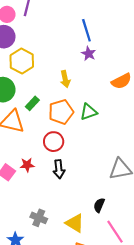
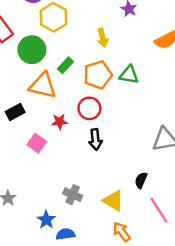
green triangle: (89, 112) -> (129, 75), turned 30
red star: (27, 165) -> (59, 122), moved

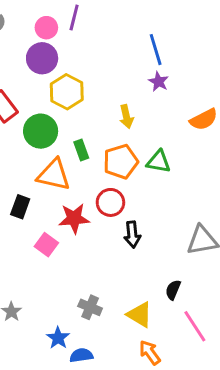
green rectangle: (65, 65) -> (81, 150), turned -63
black rectangle: (15, 112) -> (20, 207), turned -42
red star: (59, 122) -> (74, 218), size x1.5
black arrow: (95, 140) -> (132, 234), moved

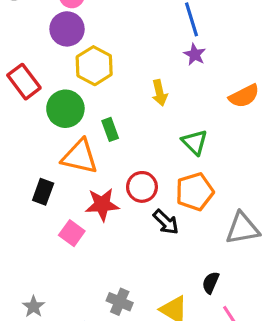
orange pentagon: (121, 162) -> (195, 192), moved
green triangle: (159, 162) -> (195, 142), turned 35
black arrow: (132, 234) -> (166, 222), turned -40

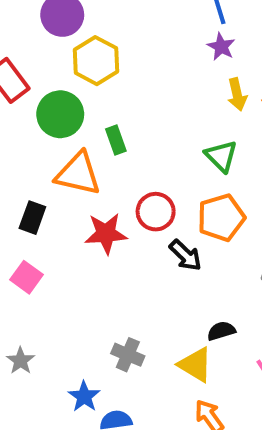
yellow arrow: (160, 93) -> (237, 94), moved
pink square: (72, 233) -> (26, 277), moved
black semicircle: (211, 283) -> (221, 331), moved, turned 50

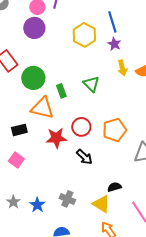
yellow hexagon: (96, 61) -> (84, 35), moved
green triangle: (221, 156) -> (91, 84), moved
black rectangle: (32, 218) -> (19, 130), turned 56
black arrow: (185, 255) -> (84, 157), moved
blue star: (84, 396) -> (37, 205), moved

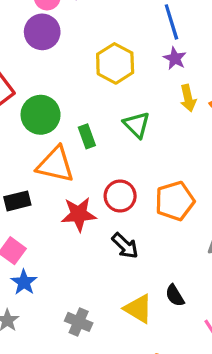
yellow hexagon: (84, 35) -> (115, 63), moved
black semicircle: (114, 187) -> (175, 295), turned -104
gray cross: (67, 199) -> (79, 322), moved
yellow triangle: (101, 204) -> (138, 309), moved
blue star: (37, 205) -> (24, 282), moved

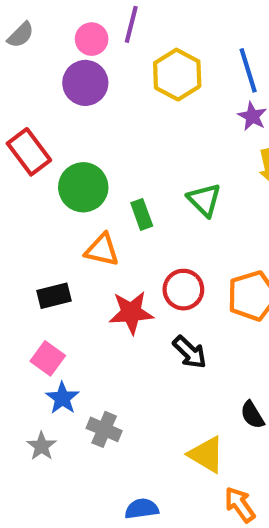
yellow hexagon: (115, 63) -> (177, 75), moved
orange triangle: (55, 165) -> (102, 250), size x0.7
yellow triangle: (138, 309) -> (206, 454), moved
gray cross: (79, 322) -> (104, 429), moved

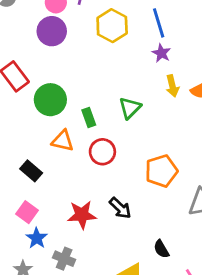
green triangle: (204, 200) -> (130, 108), turned 30
red circle: (183, 290) -> (102, 152), moved
black rectangle: (54, 296) -> (31, 171), turned 55
red star: (131, 313) -> (82, 215), moved

